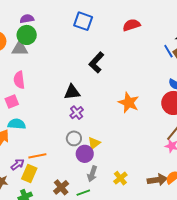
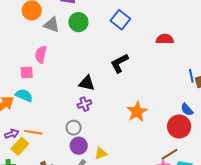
green circle: (27, 35) -> (78, 22), moved
yellow triangle: (94, 143) -> (101, 153), moved

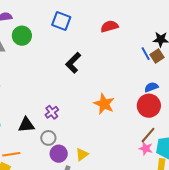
black triangle: (87, 83) -> (26, 125), moved
blue semicircle: (187, 110) -> (151, 87), turned 128

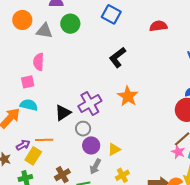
orange star: (104, 104) -> (128, 96), moved
purple cross: (52, 112) -> (90, 103), size x1.6
black triangle: (26, 125) -> (63, 113), turned -36

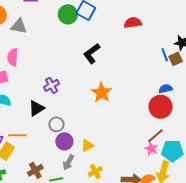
green circle: (70, 24) -> (68, 14), moved
purple cross: (90, 103) -> (52, 85), moved, size x0.7

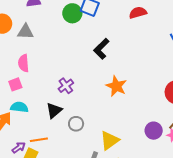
purple circle: (64, 141) -> (154, 131), moved
yellow triangle: (87, 145) -> (110, 140), size x1.5

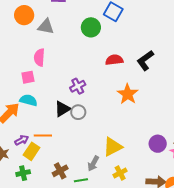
green circle: (72, 13) -> (91, 27), moved
red semicircle: (138, 13) -> (114, 60), moved
black L-shape: (101, 49) -> (145, 60), moved
gray circle: (76, 124) -> (78, 112), moved

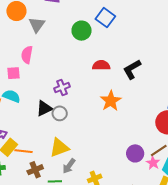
gray triangle: (46, 27) -> (37, 25), turned 48
orange line: (43, 135) -> (24, 151), moved
yellow triangle: (113, 147) -> (59, 148), moved

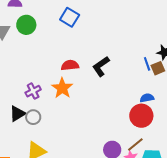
green circle: (82, 31) -> (26, 25), moved
orange star: (111, 101) -> (62, 88), moved

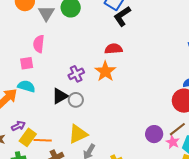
black L-shape: (101, 66) -> (122, 16), moved

